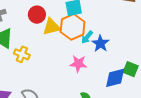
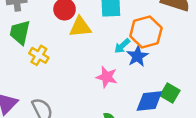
orange hexagon: (73, 27) -> (146, 32), moved

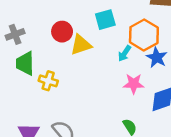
blue star: (137, 56) -> (157, 57), moved
pink star: (107, 77) -> (134, 84), moved

